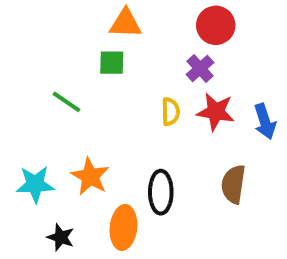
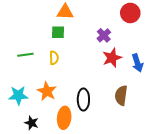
red circle: (216, 25) -> (130, 13), moved
green line: (67, 102) -> (25, 55), moved, turned -42
yellow semicircle: (171, 112) -> (54, 58), moved
red star: (216, 112) -> (112, 58), turned -30

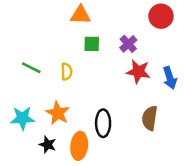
green square: (58, 32) -> (92, 44), moved
green line: (25, 55) -> (31, 68), turned 35
red star: (112, 58) -> (138, 72), turned 30
black star: (32, 123) -> (48, 145), moved

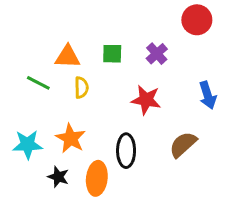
orange triangle: (80, 15) -> (68, 57), moved
red star: (138, 72) -> (146, 100), moved
brown semicircle: (150, 118) -> (183, 144), turned 40

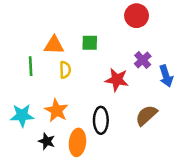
red circle: (197, 20) -> (137, 16), moved
purple cross: (157, 54) -> (143, 60), moved
green line: (38, 83) -> (31, 66), turned 60

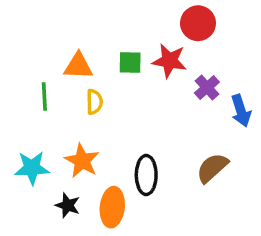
red star: (117, 80) -> (169, 61), moved

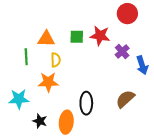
red circle: (198, 23) -> (127, 14), moved
orange star: (82, 161) -> (48, 82), moved, turned -30

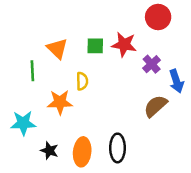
orange triangle: (46, 39) -> (57, 48), turned 42
yellow semicircle: (56, 60) -> (82, 81), moved
brown semicircle: (125, 99) -> (155, 106), moved
black ellipse: (86, 103) -> (117, 148), moved

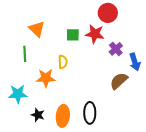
red circle: (158, 17) -> (108, 13), moved
orange triangle: (57, 48) -> (37, 29), moved

